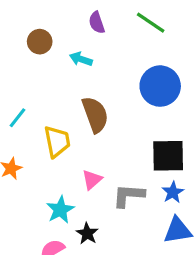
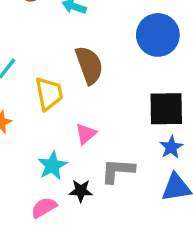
gray L-shape: (128, 195) -> (118, 171), moved
black star: (87, 234) -> (81, 191), turned -30

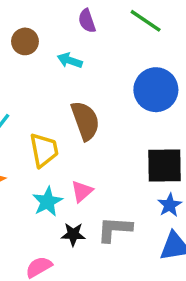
cyan star: (52, 166) -> (47, 202), moved
black star: (81, 191) -> (73, 234), moved

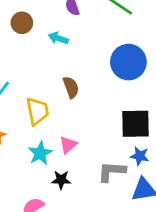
brown semicircle: (85, 121) -> (71, 87), size x0.7
blue star: (170, 205) -> (140, 156), turned -30
gray L-shape: (115, 229) -> (112, 171), moved

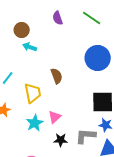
cyan arrow: (58, 38) -> (30, 47), moved
black star: (61, 180) -> (61, 140), moved

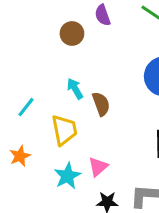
brown circle: (22, 30) -> (72, 33), moved
cyan arrow: (30, 47) -> (75, 89), moved, turned 40

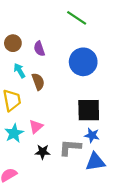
purple semicircle: (103, 15) -> (39, 49), moved
brown circle: (72, 33) -> (13, 43), moved

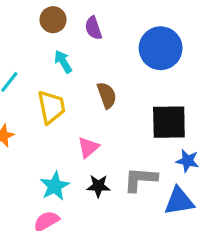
brown semicircle: (38, 82) -> (107, 95), moved
cyan star: (14, 133) -> (55, 186), moved
blue star: (92, 135) -> (187, 161), moved

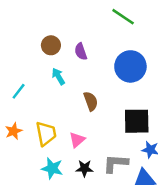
yellow trapezoid: (51, 107) -> (46, 134), moved
cyan star: (55, 186) -> (52, 168), turned -30

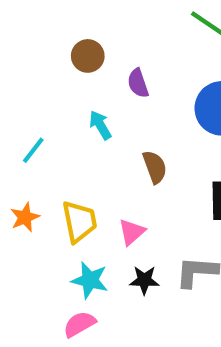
brown circle: (51, 45) -> (88, 56), moved

